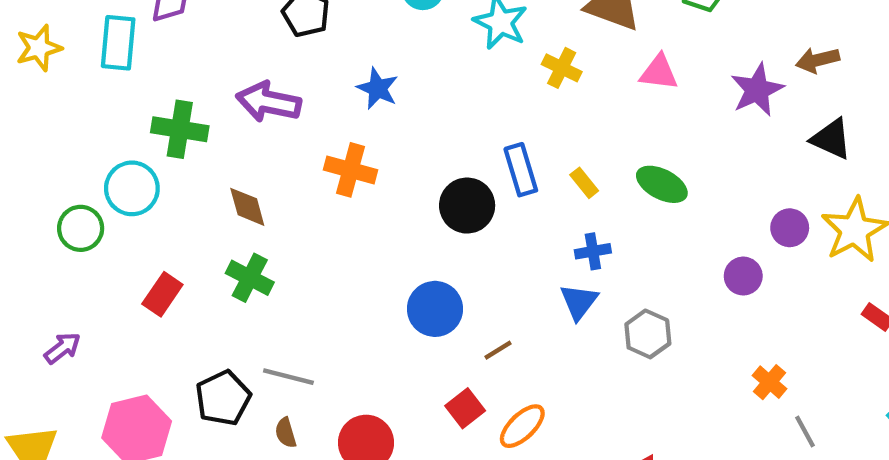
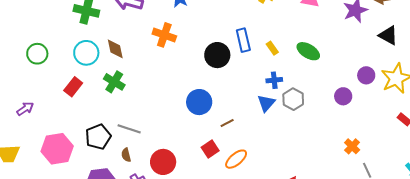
cyan circle: (132, 188) -> (86, 53), moved
gray hexagon: (648, 334) -> (293, 99), moved

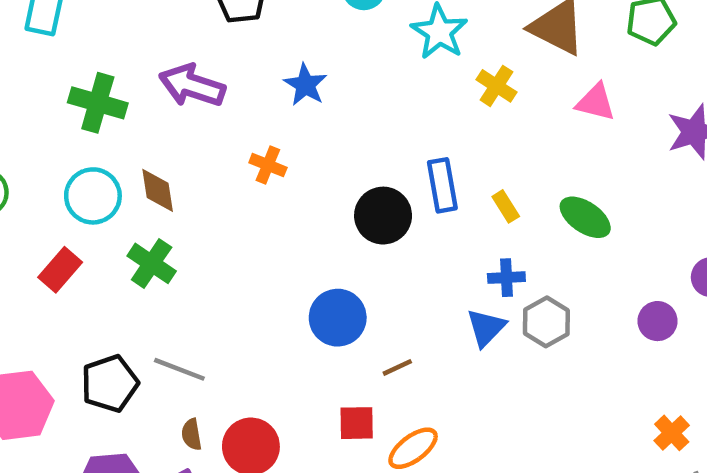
orange cross: (164, 35) -> (268, 165), size x0.7
red square: (210, 149) -> (357, 423), turned 30
brown semicircle: (126, 155) -> (192, 434), moved

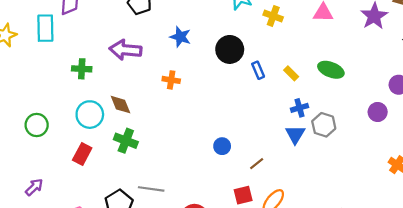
green cross: (98, 103) -> (82, 69), size x0.7
blue rectangle: (442, 185) -> (258, 70), size x0.7
black circle: (383, 216) -> (230, 49), moved
blue circle: (338, 318) -> (222, 146), size x0.6

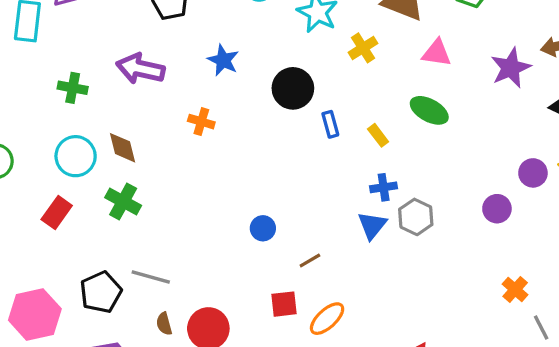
yellow cross: (273, 16) -> (363, 48), turned 30
green ellipse: (331, 70) -> (429, 110), moved

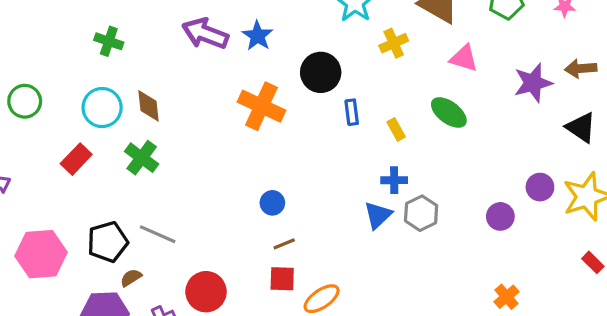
purple arrow: (140, 69) -> (205, 34), moved
orange cross: (201, 122) -> (261, 106), moved, size x1.8
brown line: (310, 261) -> (284, 244), moved
brown semicircle: (164, 324) -> (131, 278), moved, turned 65

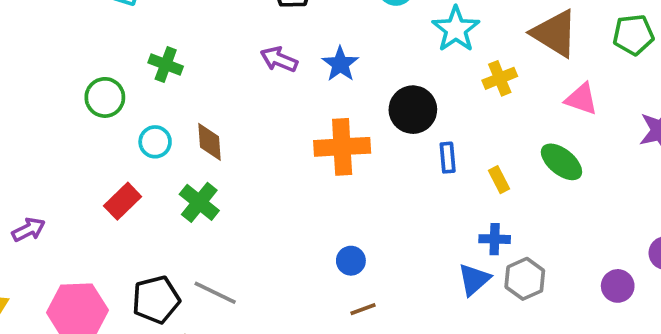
purple arrow: (205, 34) -> (279, 59), size x0.7
green circle: (25, 101) -> (105, 97), moved
orange cross: (261, 106) -> (342, 147), turned -30
cyan circle: (102, 108) -> (155, 142), size x0.7

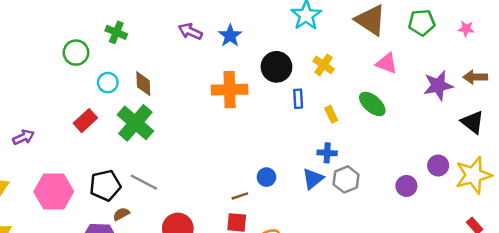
yellow cross: (500, 78) -> (324, 65), moved, turned -35
green cross: (199, 202) -> (135, 123), size x1.4
blue circle: (351, 261) -> (266, 177), moved

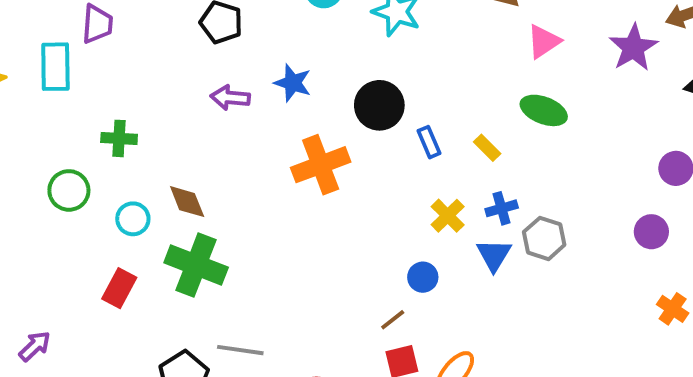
pink triangle: (387, 63) -> (544, 41), turned -35
yellow cross: (324, 65) -> (448, 216), moved, turned 30
purple circle: (406, 186) -> (651, 232), moved

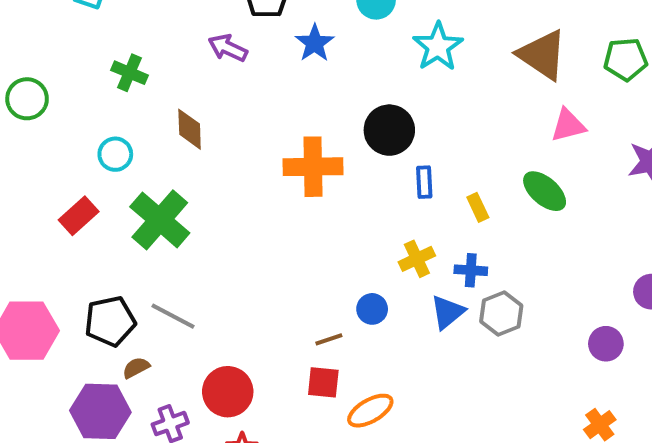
blue star: (293, 83) -> (315, 43), moved
purple arrow: (230, 98) -> (228, 48), moved
green circle: (69, 190) -> (27, 99), moved
brown diamond: (187, 202) -> (190, 129), moved

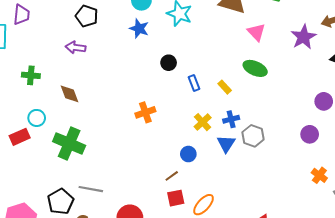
blue star: (315, 43) -> (139, 29), moved
pink triangle: (568, 125) -> (256, 32), turned -42
black circle: (389, 130) -> (169, 63), size x0.6
orange cross: (313, 167) -> (145, 112), moved, size x0.7
red rectangle: (79, 216) -> (20, 137), moved, turned 36

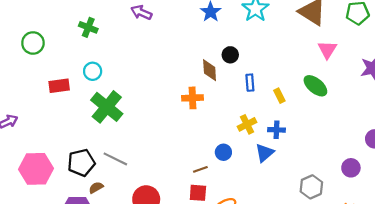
brown diamond: (70, 94) -> (210, 70), moved
cyan circle: (37, 118) -> (93, 71), moved
gray hexagon: (253, 136) -> (311, 187), moved

